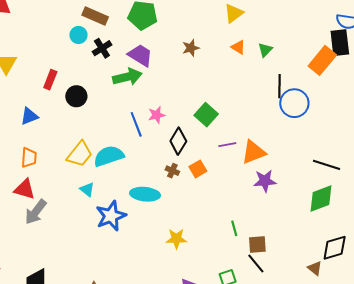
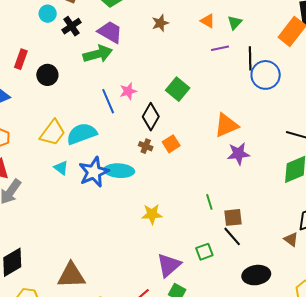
purple line: (227, 145) -> (220, 48), moved
blue star: (111, 216) -> (94, 172), moved

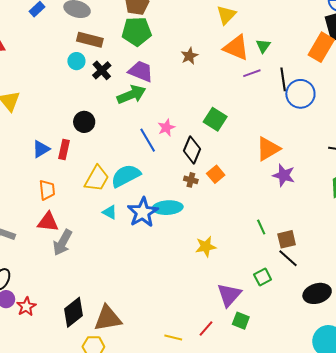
orange triangle: (208, 21) -> (236, 48), size x1.8
red rectangle: (21, 59) -> (64, 149), moved
purple star: (238, 154) -> (284, 175), turned 30
brown triangle: (71, 275) -> (108, 318), moved

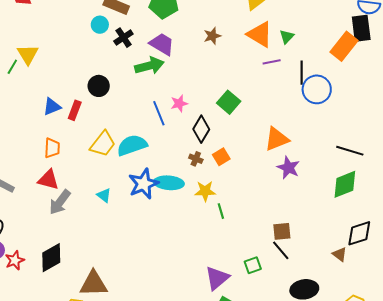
cyan triangle: (110, 212) -> (104, 195), moved
green line: (261, 227) -> (221, 211), moved
yellow star: (206, 247) -> (205, 191), moved
black diamond: (73, 312) -> (51, 258), moved

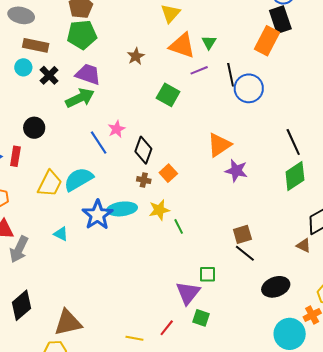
green square: (229, 102) -> (168, 95), moved
black line: (350, 151) -> (293, 142), turned 60
green square: (253, 265) -> (208, 274), moved, turned 30

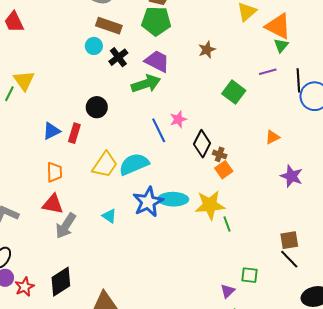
orange triangle: (182, 46) -> (278, 26), moved
orange triangle: (219, 145) -> (272, 137), moved, size x0.6
brown cross: (144, 180) -> (220, 154), moved
yellow star: (159, 210) -> (210, 205), size x1.4
purple triangle: (188, 293) -> (228, 291), size x0.6

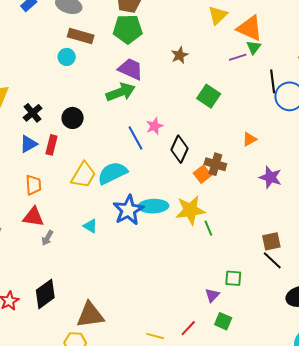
black cross: (118, 57) -> (33, 113), moved
purple line: (268, 72) -> (238, 57), moved
brown cross: (220, 154) -> (215, 164), moved, size x1.5
gray arrow: (66, 226) -> (47, 238), size x0.6

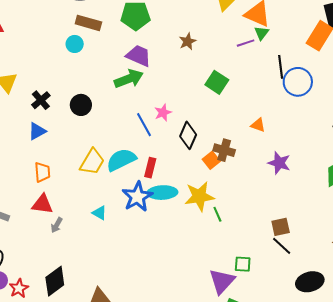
orange triangle: (249, 139) -> (258, 125), turned 49
red rectangle: (51, 145) -> (150, 168), moved
purple triangle: (212, 295) -> (222, 281), size x1.8

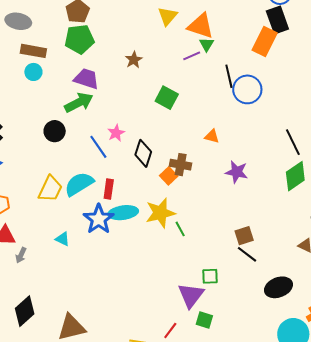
cyan circle: (75, 44) -> (33, 72), moved
black circle: (81, 105) -> (55, 131), moved

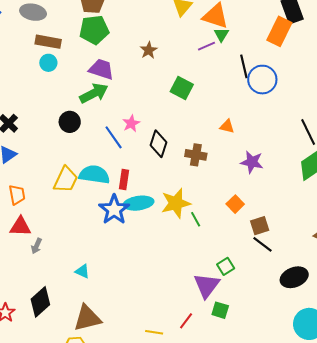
orange square: (169, 176) -> (235, 204), moved
cyan semicircle: (79, 184) -> (94, 175), turned 40
cyan triangle: (62, 239) -> (82, 271), moved
green square: (210, 276) -> (226, 266), turned -30

